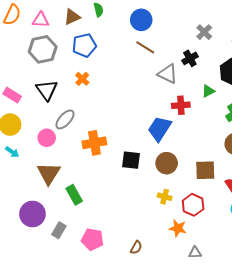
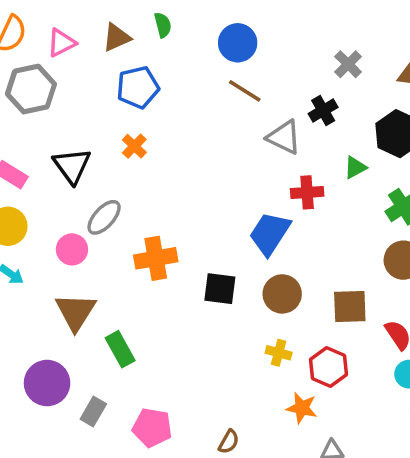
pink triangle: (41, 20) -> (61, 43), turned -30
gray hexagon: (43, 49) -> (31, 89), moved

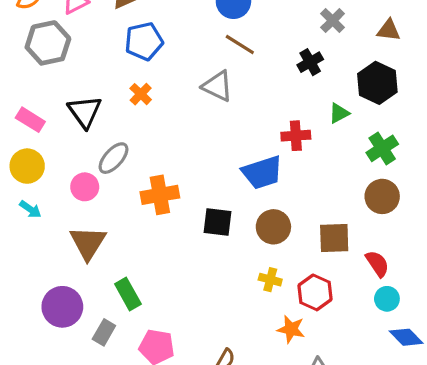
gray triangle: (284, 137) -> (217, 86), moved
blue trapezoid: (270, 233) -> (262, 172), turned -141
green rectangle: (120, 349) -> (128, 294), moved

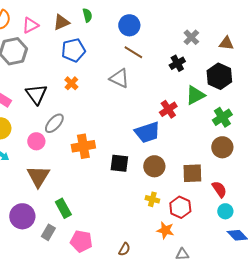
green triangle: (339, 113) -> (195, 95), size x1.5
red cross: (296, 136) -> (168, 109), turned -30

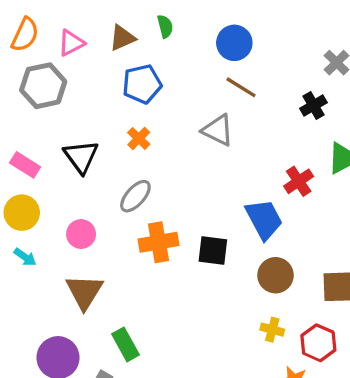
gray ellipse: (54, 123) -> (135, 196), moved
blue trapezoid: (147, 132) -> (264, 219), turned -100
black square: (119, 163) -> (213, 251), moved

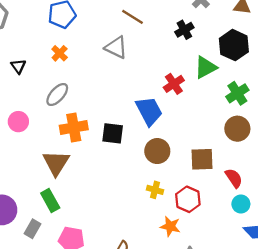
black triangle: (81, 157) -> (18, 66), size x0.6
brown triangle: (84, 292) -> (56, 163), moved

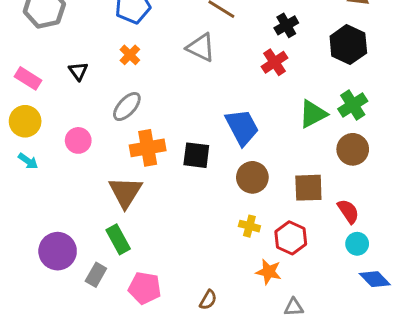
green triangle: (206, 67) -> (313, 114), moved
red cross: (174, 84) -> (275, 62), moved

